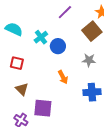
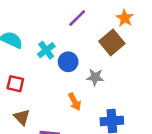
gray star: (89, 60) -> (95, 77), moved

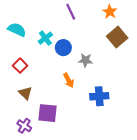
purple line: (77, 18) -> (71, 12), turned -70
brown square: (112, 42) -> (117, 37), moved
red square: (15, 84) -> (20, 66), turned 32

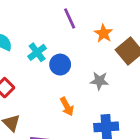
orange star: (110, 12) -> (103, 33), moved
gray star: (86, 60) -> (99, 81), moved

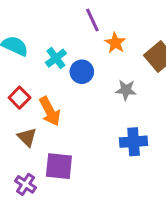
orange star: (103, 33) -> (115, 43), moved
orange arrow: (67, 107) -> (50, 111), moved, size x1.4

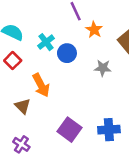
red square: (19, 98) -> (13, 61), moved
blue cross: (134, 142) -> (109, 130), moved
purple square: (59, 166) -> (69, 130), moved, turned 30

